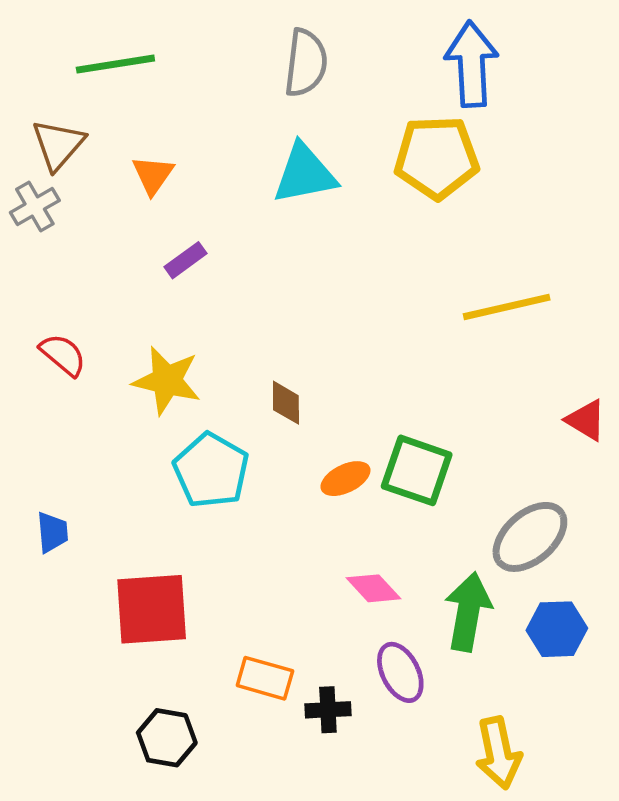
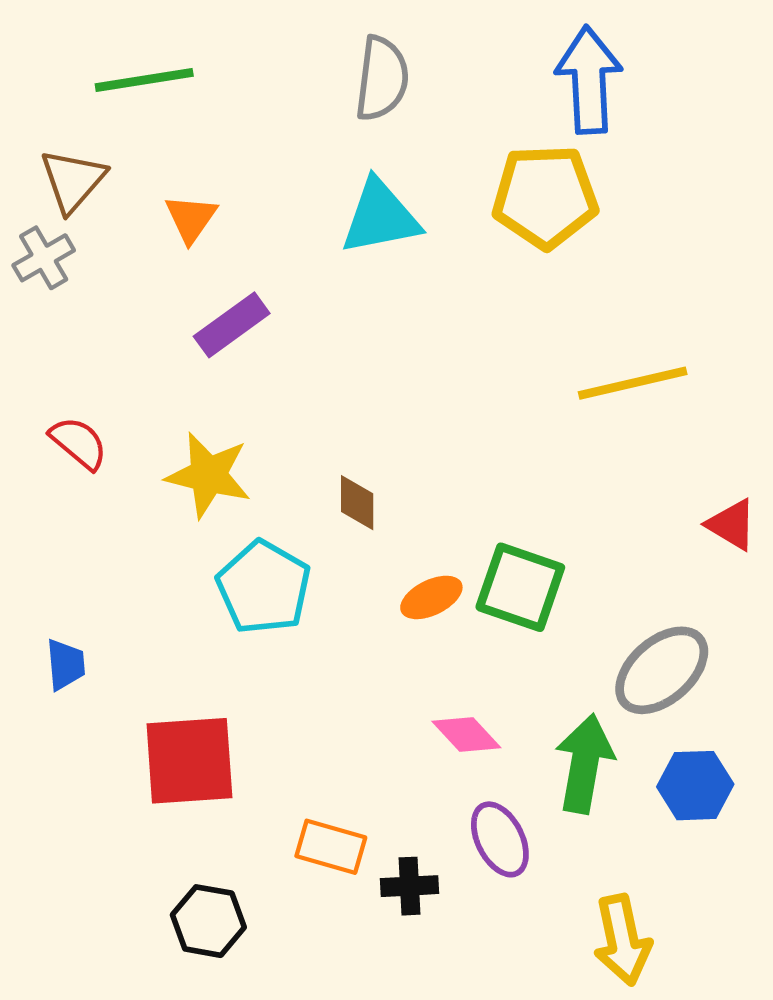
purple rectangle: (185, 260) -> (232, 325), size x1.4

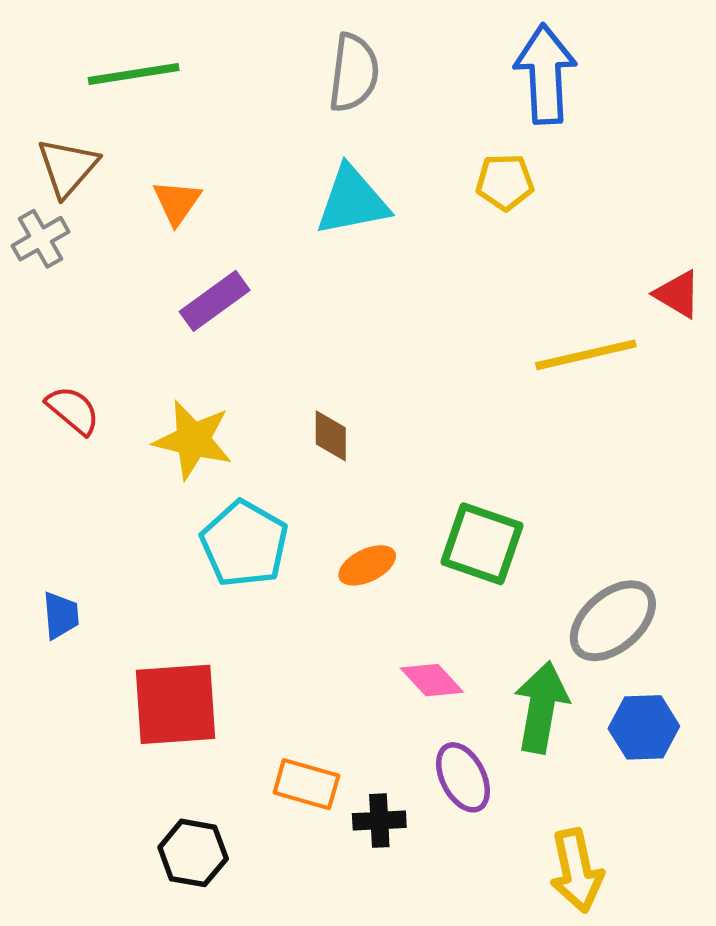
yellow pentagon: (545, 197) -> (505, 182), size x0.6
brown diamond: (357, 503) -> (331, 436), moved
red triangle: (732, 525) -> (678, 294), moved
orange ellipse: (431, 597) -> (367, 565), moved

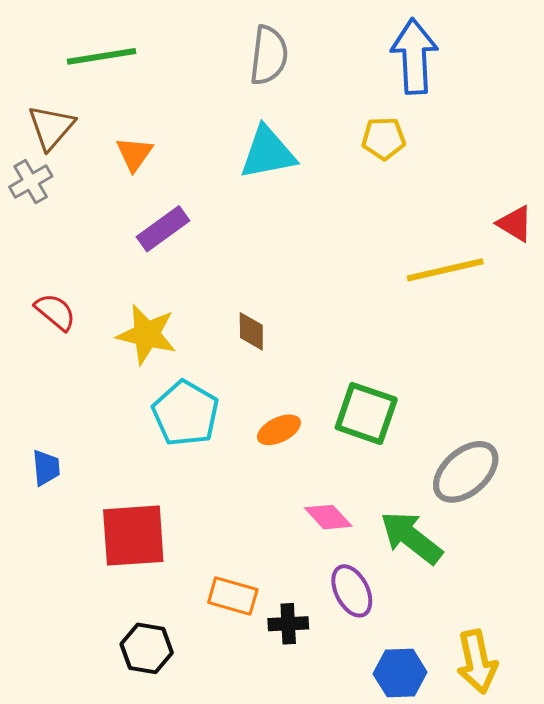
green arrow: (541, 707) -> (411, 538), turned -62
blue hexagon: (644, 727) -> (400, 673), moved
yellow arrow: (576, 870) -> (477, 662), moved

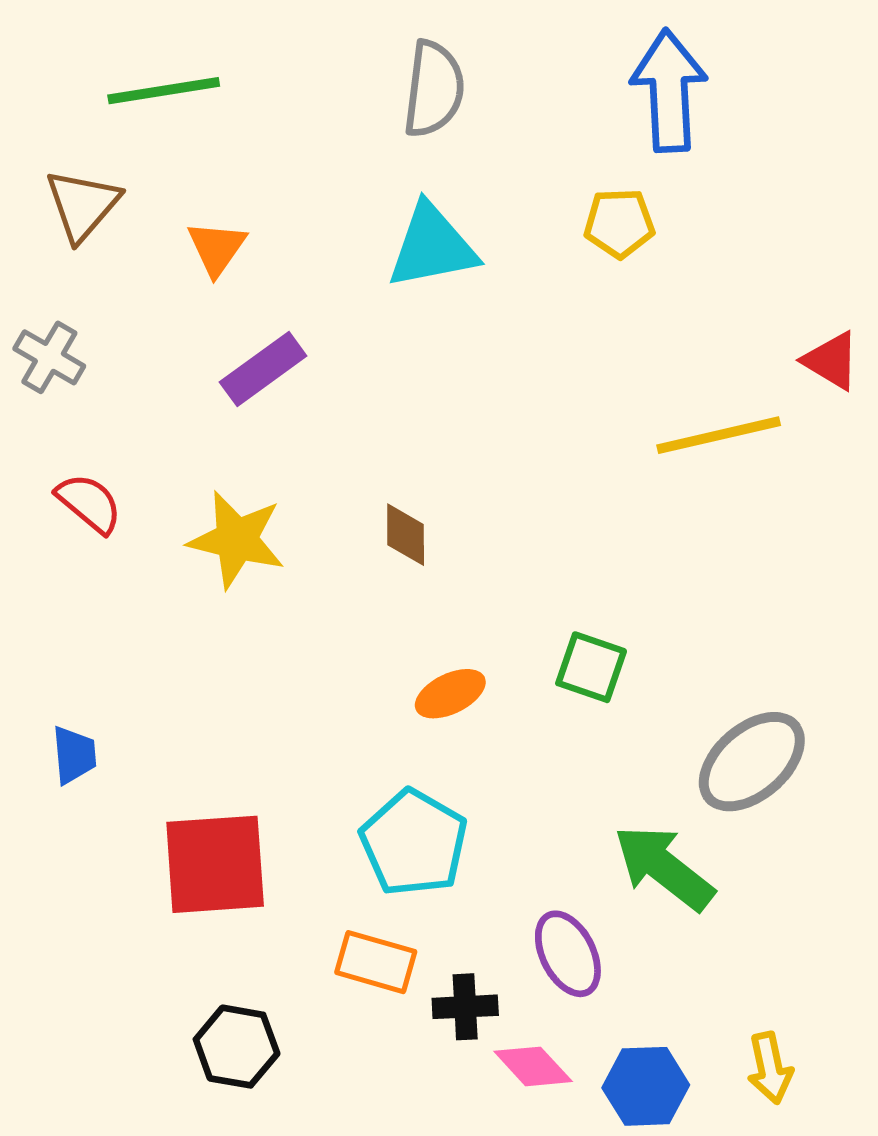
gray cross: (31, 182) -> (49, 357), moved, turned -30
cyan pentagon: (186, 413) -> (414, 843), moved
green square: (366, 413) -> (591, 667), size x0.7
pink diamond: (328, 517) -> (533, 1066), moved
yellow arrow: (477, 662) -> (770, 1068), size x0.7

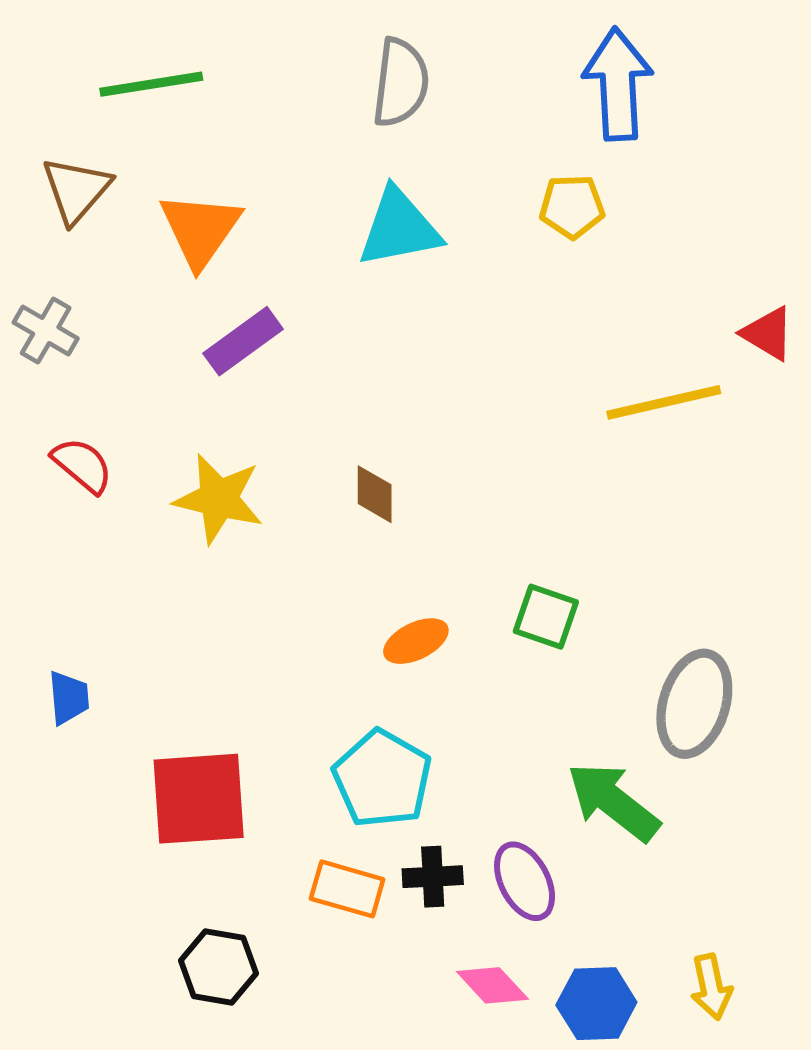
orange triangle: (217, 248) -> (200, 229), size x1.5
gray ellipse: (752, 762) -> (694, 704), turned -32
black cross: (465, 1007) -> (433, 877), moved

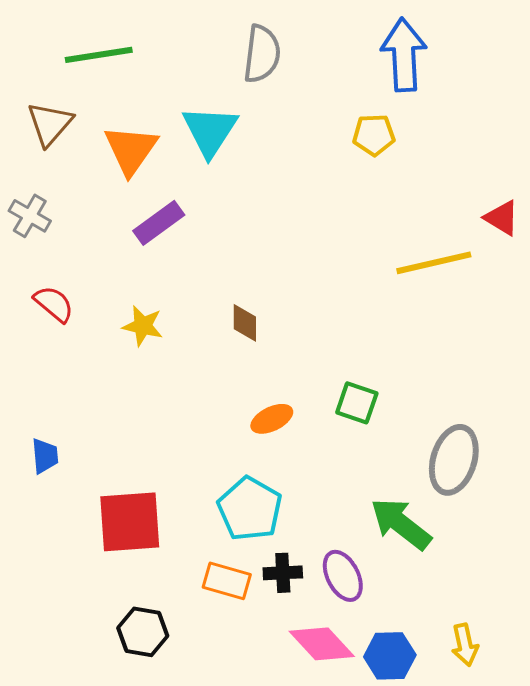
cyan triangle: (399, 228) -> (210, 131), moved, turned -46
yellow star: (219, 499) -> (143, 326), size x0.7
pink diamond: (492, 985) -> (322, 644), size x1.4

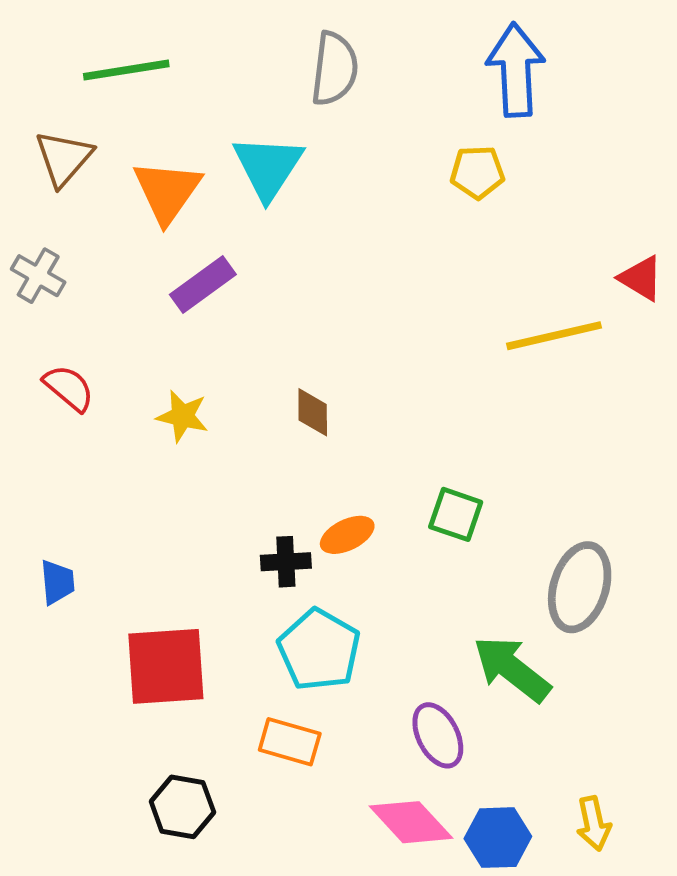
black cross: (283, 573) -> (286, 562), moved

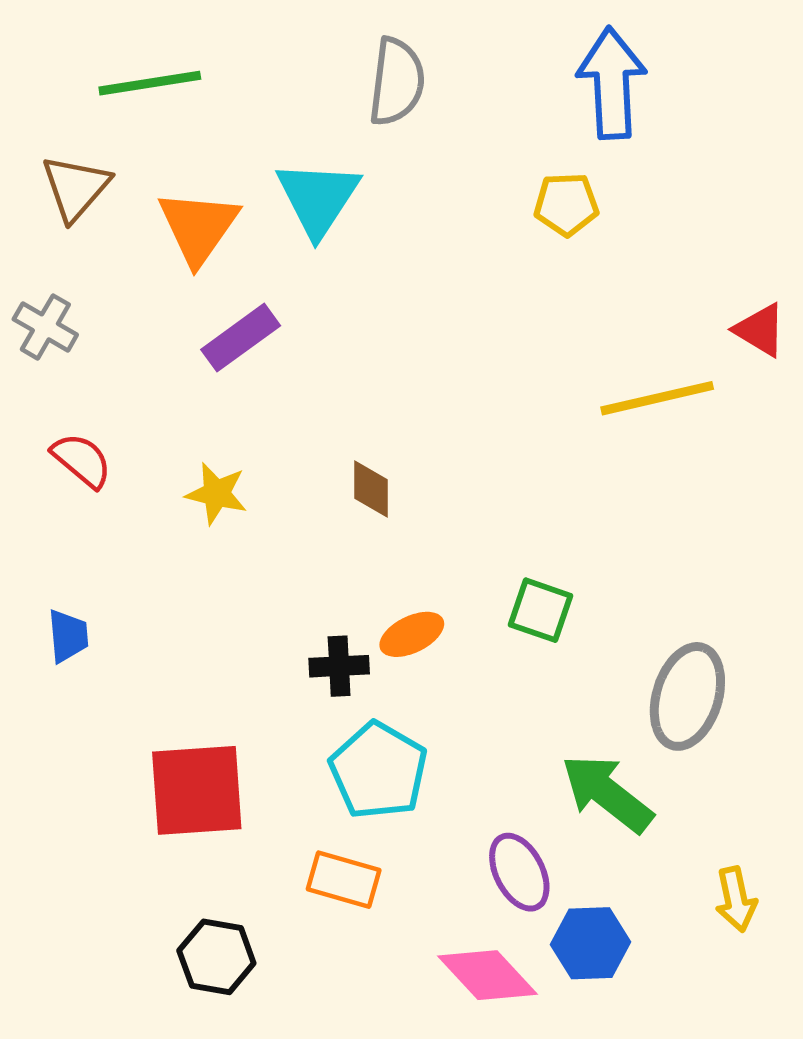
blue trapezoid: (57, 582) -> (68, 636), moved
yellow arrow: (594, 823) -> (736, 899), moved
blue hexagon: (498, 838) -> (590, 943), moved

